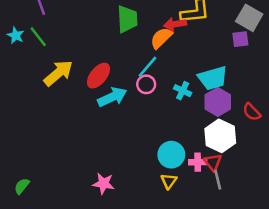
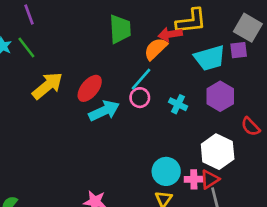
cyan trapezoid: (213, 78) -> (210, 58), moved
purple hexagon: (218, 102) -> (220, 96), moved
red triangle: (213, 162) -> (210, 179), turned 36

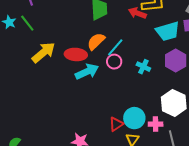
red arrow: (170, 34) -> (137, 13), turned 30
orange semicircle: (156, 49) -> (96, 41), moved
red ellipse: (90, 88) -> (76, 54), turned 55
red triangle: (210, 179) -> (116, 124), moved

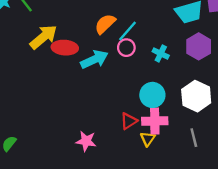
red ellipse: (76, 54) -> (65, 48), moved
cyan circle: (134, 118) -> (152, 95), moved
pink cross: (156, 124) -> (155, 121), moved, size x1.5

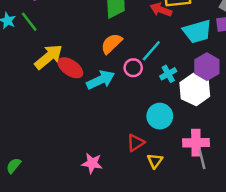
cyan line: (128, 31) -> (151, 51), moved
red ellipse: (65, 48) -> (70, 68), turned 30
cyan cross: (161, 54) -> (168, 74), turned 35
white hexagon: (196, 96) -> (195, 89), moved
pink cross: (155, 121) -> (196, 143), moved

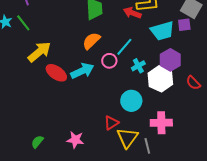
red ellipse: (70, 68) -> (56, 73), moved
gray line: (202, 160) -> (147, 146), moved
yellow triangle: (155, 161) -> (127, 138), size x1.6
green semicircle: (14, 166) -> (37, 142), moved

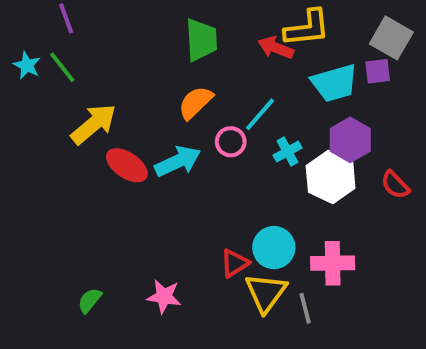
cyan circle: (131, 101) -> (274, 248), moved

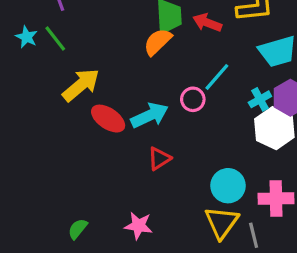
red arrow: (276, 48) -> (207, 23), moved
orange semicircle: (195, 103) -> (158, 42), moved
cyan cross: (288, 152) -> (260, 99), moved
red triangle: (235, 263) -> (159, 158), moved

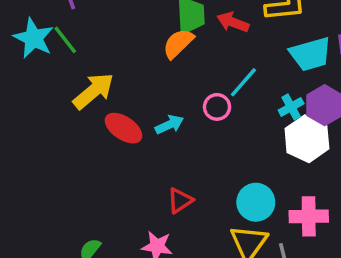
cyan star: (27, 37) -> (34, 38), size x1.6
cyan arrow: (150, 115) -> (169, 125), size x0.7
red triangle: (159, 158) -> (180, 200), moved

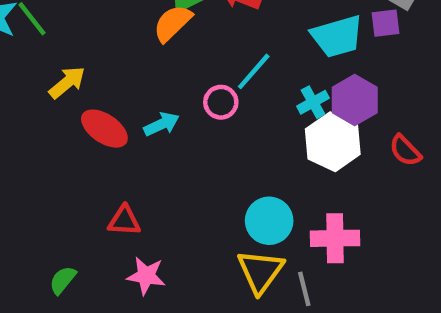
yellow arrow: (94, 91) -> (67, 82), size x0.7
red triangle: (180, 200) -> (124, 221), moved, turned 36

